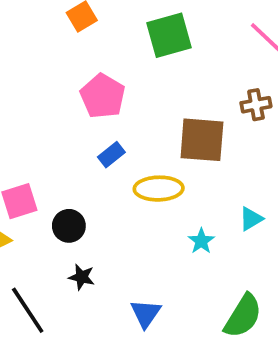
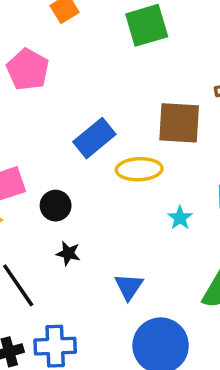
pink pentagon: (103, 96) -> (28, 69), moved
blue rectangle: (111, 155) -> (94, 138), size x1.6

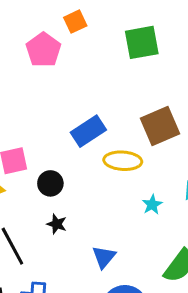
pink pentagon: (28, 69) -> (43, 50), moved
brown square: (179, 123) -> (160, 126), turned -33

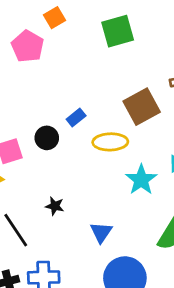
blue rectangle: (88, 131) -> (76, 117), size x0.6
black circle: (50, 183) -> (47, 138), moved
cyan star: (152, 205) -> (141, 180), size x1.6

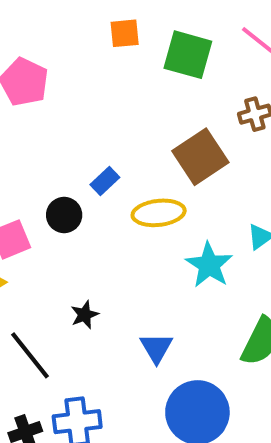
orange square: (55, 18) -> (125, 33), moved, turned 30
green square: (118, 31) -> (188, 55), moved, turned 36
black star: (55, 206) -> (85, 315), turned -30

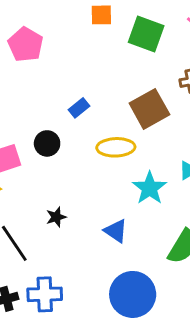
blue rectangle: (105, 181) -> (79, 108), moved
blue triangle: (156, 348) -> (116, 231), moved, turned -30

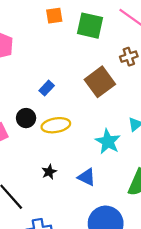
yellow ellipse: (116, 147) -> (56, 125), moved
black star: (56, 217) -> (49, 172), moved

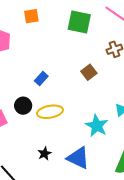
orange square: (54, 16) -> (31, 16), moved
brown square: (100, 82) -> (89, 72), size x0.6
blue triangle: (87, 177) -> (78, 158), size x1.4

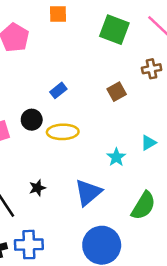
cyan star: (97, 126) -> (116, 157), size x0.7
black star: (45, 154) -> (37, 188), moved
blue triangle: (78, 158) -> (88, 192), turned 45

